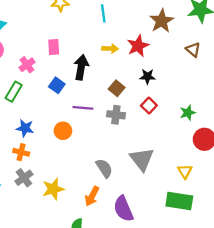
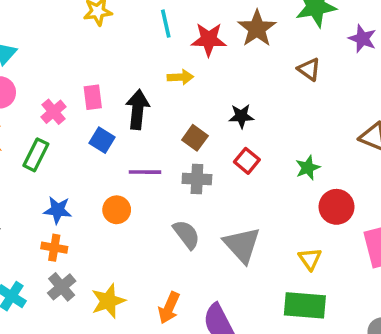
red star: (138, 46) -> (209, 39), moved, turned 30
pink rectangle: (54, 47) -> (93, 97), moved
gray semicircle: (104, 168) -> (186, 234), moved

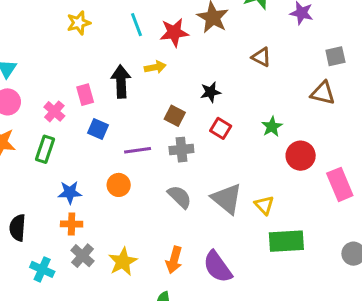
brown triangle: (309, 69) -> (261, 57), moved
black arrow: (138, 110) -> (121, 82), moved
yellow triangle: (310, 259) -> (264, 205), moved

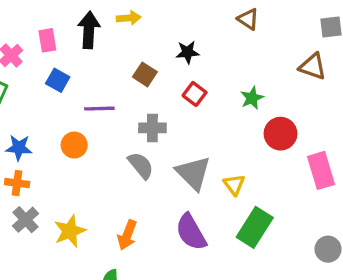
gray cross: (181, 150) -> (152, 128), moved
green rectangle: (286, 241) -> (255, 227), turned -60
purple semicircle: (218, 267) -> (191, 232), moved

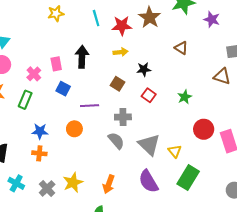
yellow arrow: (129, 18) -> (121, 52), moved
red circle: (281, 134) -> (204, 129), moved
gray cross: (26, 220) -> (47, 189), moved

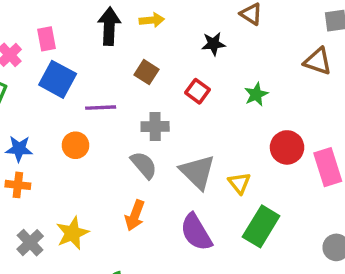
black arrow: (82, 57) -> (109, 26), moved
black star: (144, 69) -> (213, 44), moved
blue square: (63, 89) -> (58, 79), size x1.5
orange arrow: (109, 184) -> (135, 215), moved

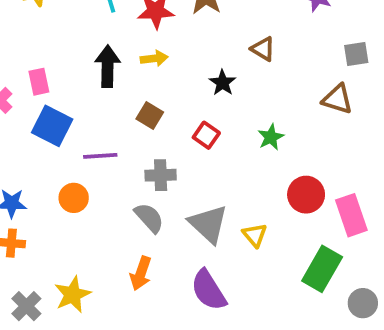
black star: (213, 44) -> (222, 83), turned -30
green rectangle: (261, 226) -> (322, 269), moved

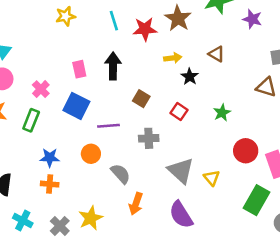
yellow arrow: (154, 58) -> (173, 58), moved
pink rectangle: (39, 82) -> (79, 69), moved
gray semicircle: (149, 218) -> (121, 174), moved

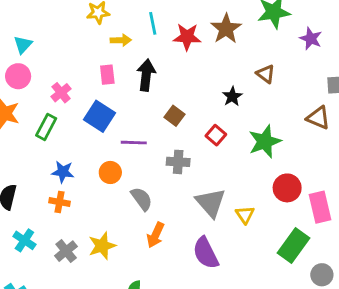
yellow arrow: (173, 58) -> (121, 40), moved
green star: (222, 113) -> (265, 142), size x1.6

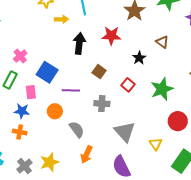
red star: (187, 37) -> (111, 36), moved
pink rectangle: (107, 75) -> (31, 92), moved
yellow triangle: (245, 215) -> (156, 144), moved

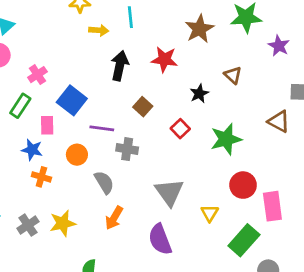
gray cross: (102, 104) -> (127, 149), moved
orange cross: (20, 132) -> (41, 177), moved

